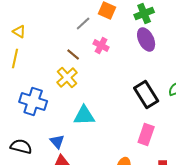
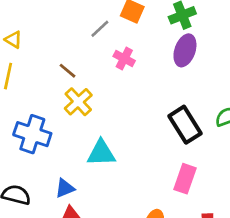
purple ellipse: (146, 40) -> (185, 50), turned 45
brown line: (73, 54) -> (67, 71), moved
blue triangle: (57, 142) -> (65, 188), turned 49

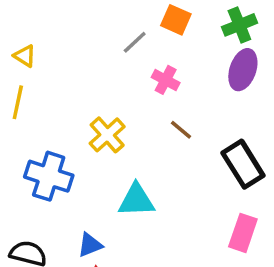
brown line: (67, 71) -> (181, 130), moved

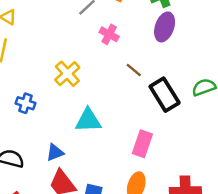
brown line: (181, 130) -> (134, 70), moved
blue cross: (49, 176) -> (25, 103), size x0.6
pink rectangle: (243, 233) -> (142, 144), moved

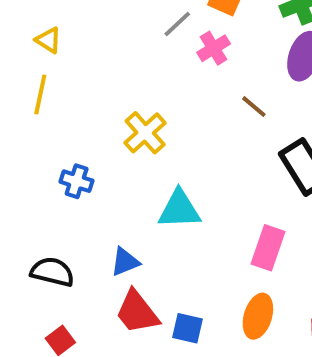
pink cross: (109, 34) -> (214, 48), moved, turned 30
brown line: (134, 70) -> (254, 107), moved

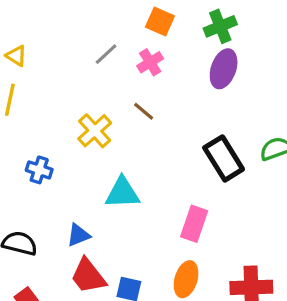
gray line: (177, 24) -> (106, 54), moved
brown line: (254, 107) -> (144, 111), moved

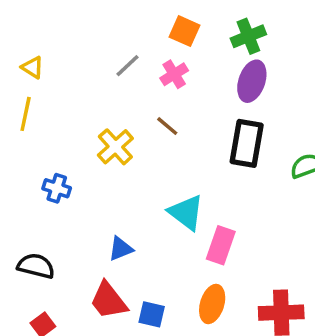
black rectangle: (224, 159) -> (247, 143), moved, turned 42
cyan triangle: (122, 193) -> (186, 212), moved, turned 39
blue triangle: (78, 235) -> (121, 249), moved

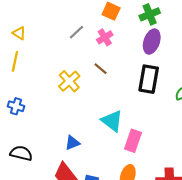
blue cross: (57, 188) -> (16, 106), moved

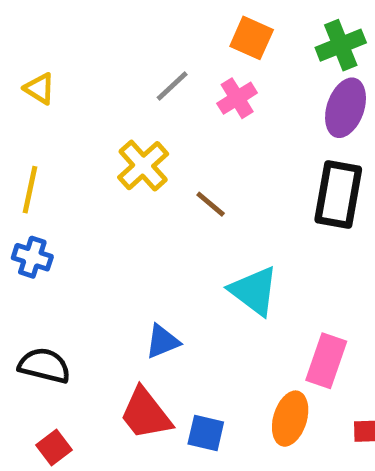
yellow line: (15, 61) -> (30, 190), moved
brown line: (101, 69) -> (211, 204), moved
yellow cross: (69, 81) -> (143, 166), moved
pink rectangle: (133, 141) -> (326, 361), moved

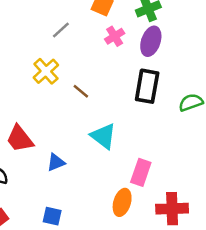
pink cross: (237, 98) -> (115, 36), moved
red trapezoid: (146, 414) -> (20, 139), moved
blue square: (206, 433) -> (52, 216), moved

